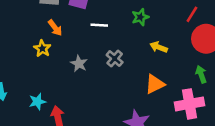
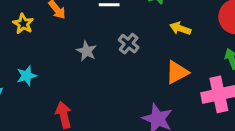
yellow star: (42, 49) -> (23, 24), moved
cyan star: (37, 102) -> (27, 76), moved

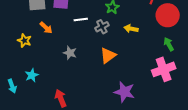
gray cross: (129, 44) -> (102, 27), moved, turned 32
orange triangle: (177, 72) -> (108, 55), moved

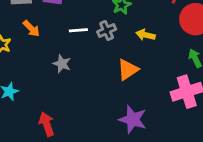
white line: (81, 19) -> (78, 30), moved
orange triangle: (108, 55) -> (128, 70), moved

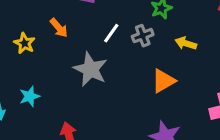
white line: (78, 30) -> (111, 33), turned -54
gray star: (62, 64) -> (90, 69), size x1.6

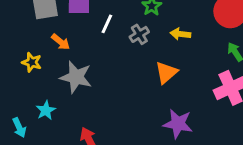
white line: (111, 33) -> (107, 24), moved
gray star: (90, 69) -> (76, 77), moved

